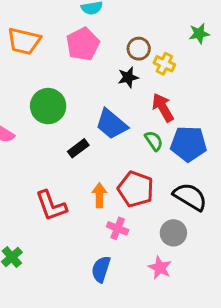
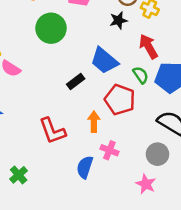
green circle: (48, 106) -> (51, 28), moved
red pentagon: (136, 189) -> (120, 100), moved
blue semicircle: (101, 269) -> (85, 167), moved

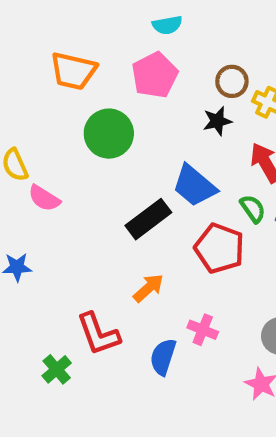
black rectangle: (76, 81) -> (148, 219), size x1.5
orange arrow: (94, 122) -> (148, 288), moved, turned 48
red L-shape: (52, 131) -> (98, 334), moved

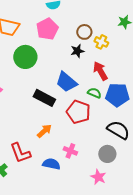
green semicircle: (253, 209) -> (94, 93), turned -32
black rectangle: (148, 219) -> (44, 98), turned 65
blue semicircle: (163, 357) -> (51, 164), turned 84

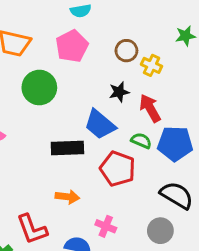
black star: (77, 51) -> (119, 92), moved
black rectangle: (44, 98) -> (67, 148), turned -30
orange arrow: (44, 131) -> (67, 197), turned 49

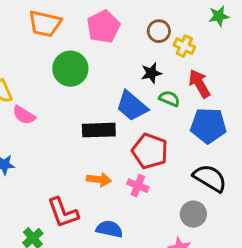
red arrow: (150, 108) -> (199, 84), moved
green semicircle: (141, 141) -> (169, 99), moved
pink cross: (106, 226) -> (138, 186), moved

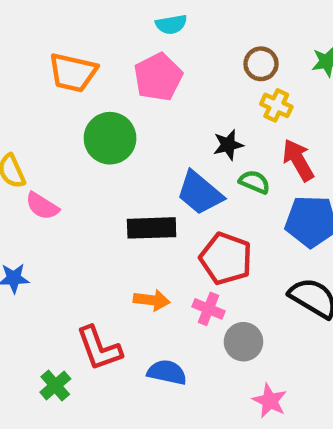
brown circle: (159, 31) -> (261, 64), moved
gray circle: (193, 214) -> (243, 342), moved

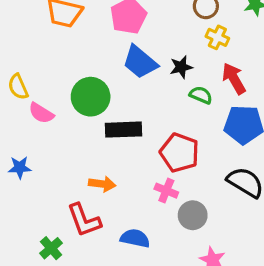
green circle: (110, 138) -> (91, 97), moved
blue trapezoid: (200, 193) -> (140, 62), moved
orange arrow: (152, 300) -> (102, 184), moved

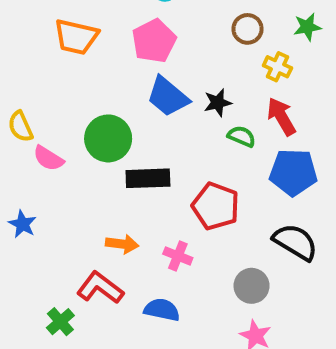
yellow cross: (217, 37) -> (277, 67), moved
blue star: (20, 167) -> (22, 224), turned 30
pink cross: (166, 191) -> (178, 256), moved
gray circle: (193, 215) -> (252, 286), moved
red L-shape: (84, 220) -> (100, 288), turned 147

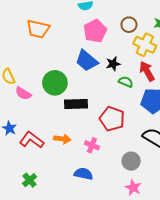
pink pentagon: (154, 41) -> (95, 31), moved
yellow cross: (277, 67) -> (145, 45), size x1.5
red L-shape: (100, 288) -> (32, 140), moved

